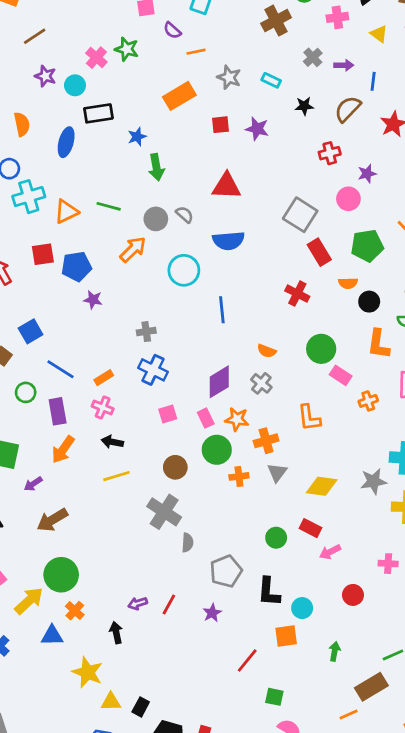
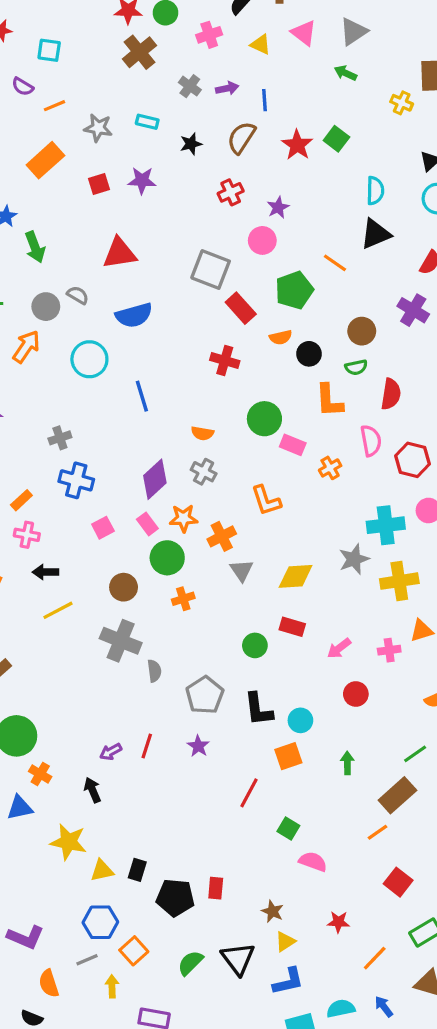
orange cross: (239, 476) -> (183, 599), moved
pink arrow: (330, 552) -> (339, 648), moved
green square: (274, 697) -> (288, 828), turned 30

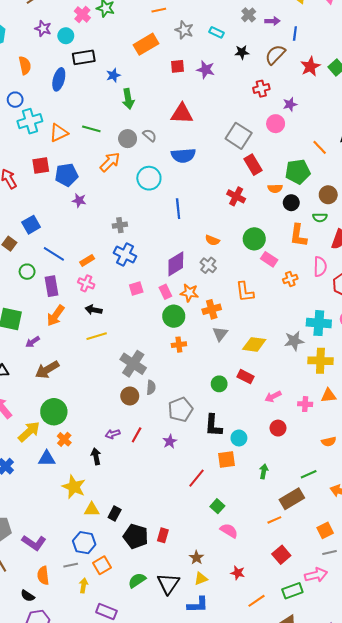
green pentagon: (294, 290) -> (298, 172), moved
brown circle: (124, 587) -> (130, 396), moved

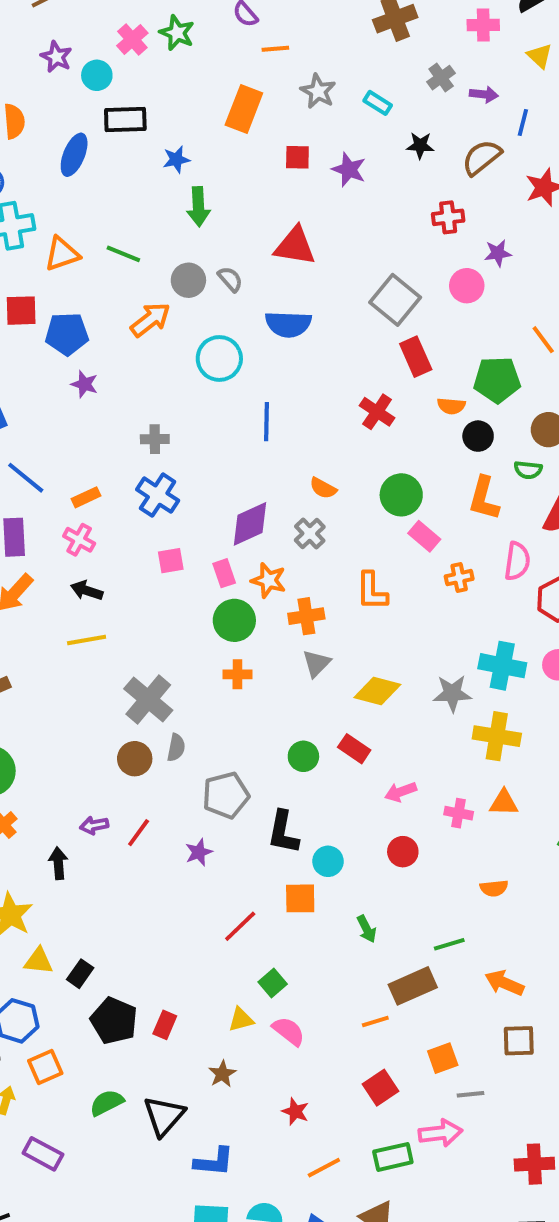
orange rectangle: (146, 44) -> (244, 109), turned -45
green arrow: (264, 471) -> (367, 929), turned 136
orange square: (325, 530) -> (443, 1058), moved
yellow triangle: (201, 579) -> (241, 1019), moved

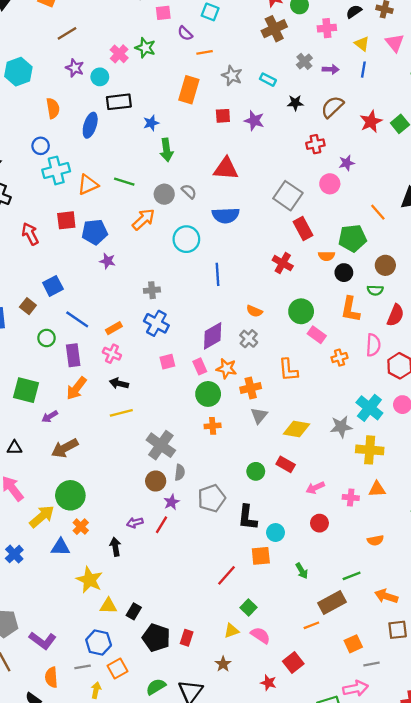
blue line: (523, 122) -> (363, 70), moved
cyan cross: (502, 666) -> (369, 408), turned 32
purple star: (199, 852) -> (172, 502), moved
red square: (380, 1088) -> (293, 662), moved

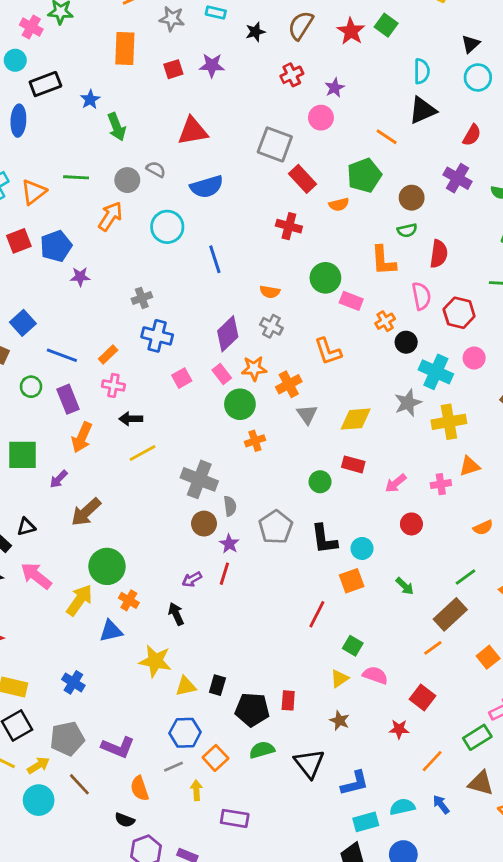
black circle: (344, 273) -> (406, 342), moved
blue cross: (14, 554) -> (73, 682), moved
green semicircle: (156, 687) -> (262, 750), moved, turned 30

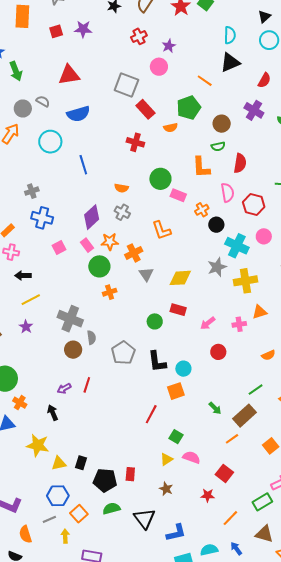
purple star: (229, 544) -> (26, 327), moved
green arrow: (405, 586) -> (215, 408), moved

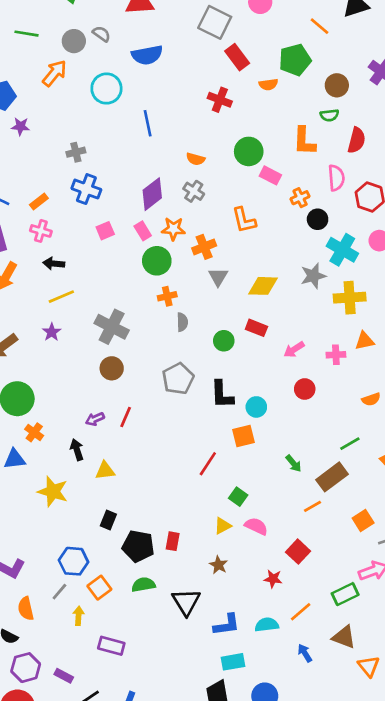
gray semicircle: (91, 338) -> (182, 322), moved
yellow triangle: (59, 463) -> (105, 471), moved
gray line: (49, 519) -> (59, 592), turned -32
cyan semicircle: (209, 550) -> (267, 625), moved

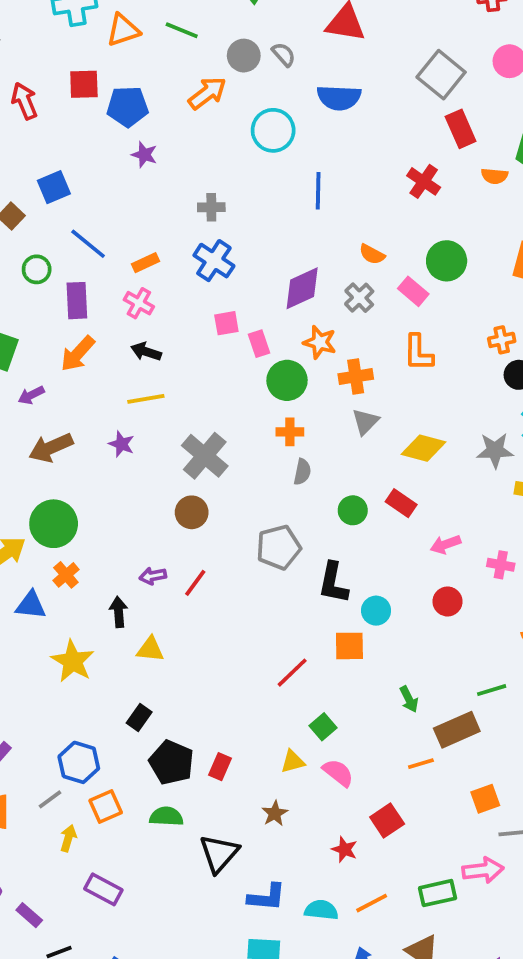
pink rectangle: (270, 175) -> (413, 291), moved
pink rectangle: (143, 231) -> (259, 344), moved
purple star: (52, 332) -> (121, 444), turned -30

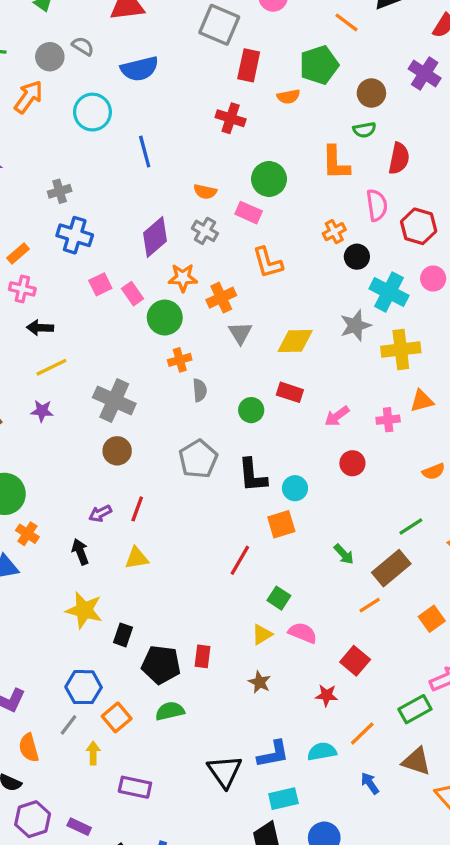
red rectangle: (461, 129) -> (249, 65), turned 52
yellow triangle: (150, 649) -> (137, 558), moved
yellow star: (73, 661) -> (84, 610), moved
black triangle: (219, 853) -> (225, 771), moved

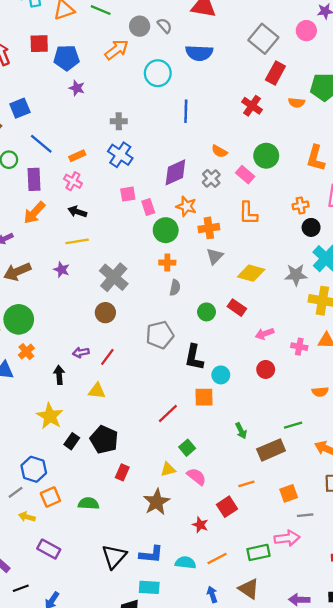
orange line: (370, 605) -> (246, 484), moved
black pentagon: (161, 665) -> (104, 440), moved
brown star: (260, 682) -> (157, 502), size x1.6
yellow arrow: (93, 753) -> (27, 517), turned -91

